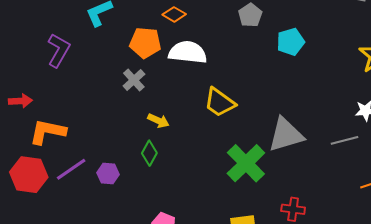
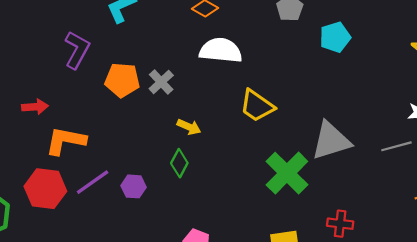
orange pentagon: (145, 43) -> (122, 80), moved

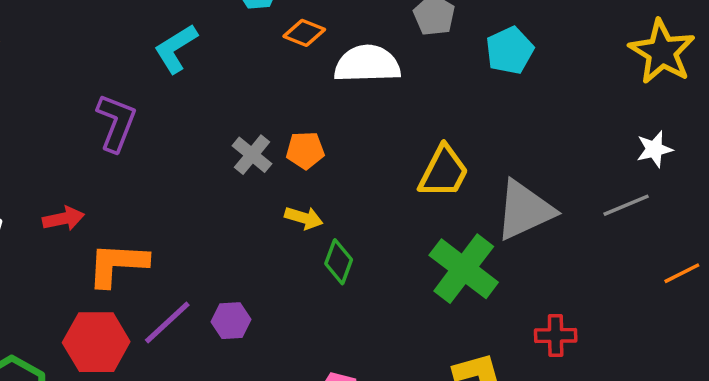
white semicircle: (221, 50) -> (367, 64), moved
orange pentagon: (122, 80) -> (305, 150), moved, size x0.7
yellow trapezoid: (257, 106) -> (444, 172), moved, turned -90
green diamond: (179, 163) -> (339, 262), moved

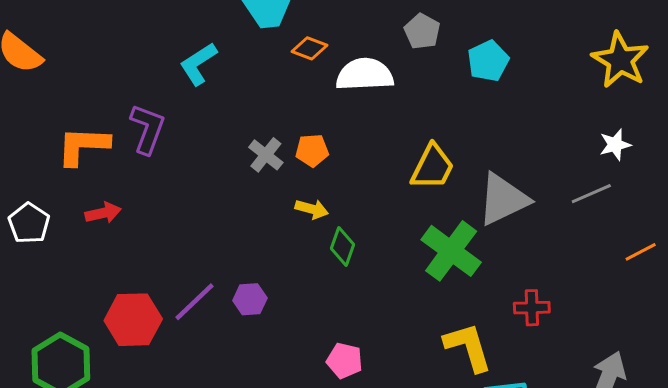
orange L-shape: (117, 264) -> (83, 146), moved

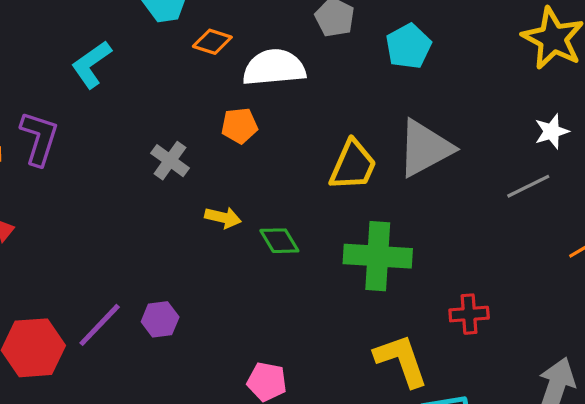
orange pentagon: (312, 150) -> (239, 126), moved
gray triangle: (503, 199) -> (425, 148), moved
green diamond: (342, 247) -> (279, 241), moved, turned -48
green cross: (451, 251) -> (378, 256), turned -30

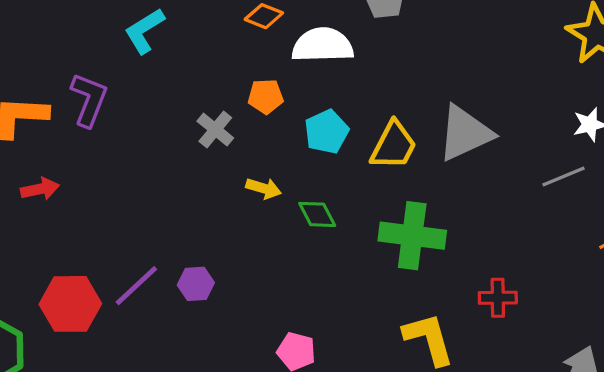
cyan pentagon: (408, 46) -> (326, 132), moved
orange pentagon: (239, 126) -> (266, 96), moved

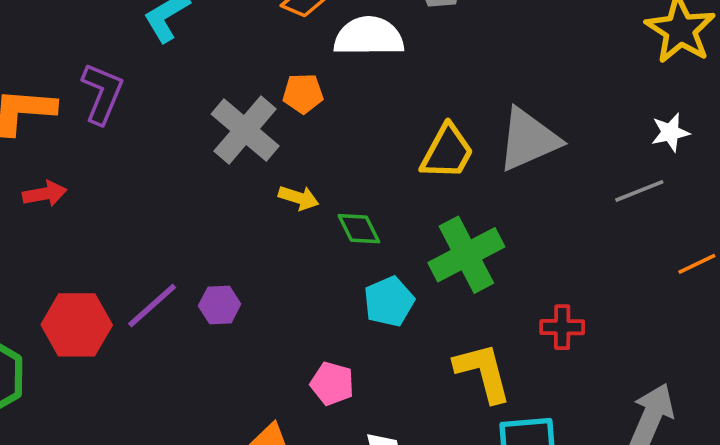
gray cross: (215, 130) -> (245, 130), size x1.6
cyan pentagon: (326, 132) -> (389, 302), moved
green cross: (412, 236) -> (466, 255), turned -36

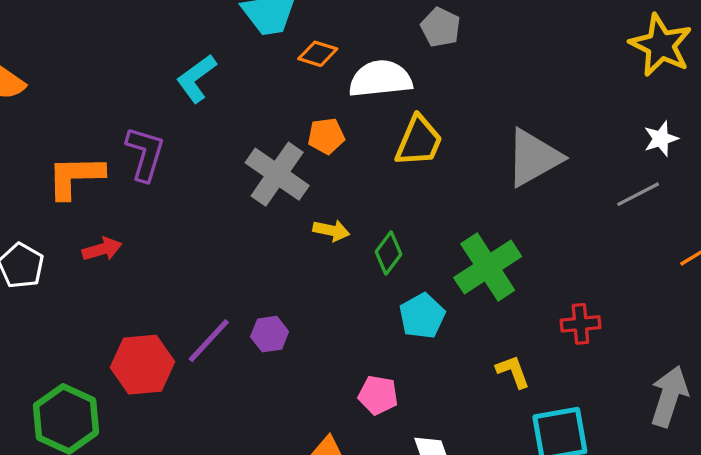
yellow trapezoid: (447, 152) -> (419, 141), moved
green diamond: (359, 229) -> (388, 253), turned 69
yellow L-shape: (483, 372) -> (513, 372), size x0.6

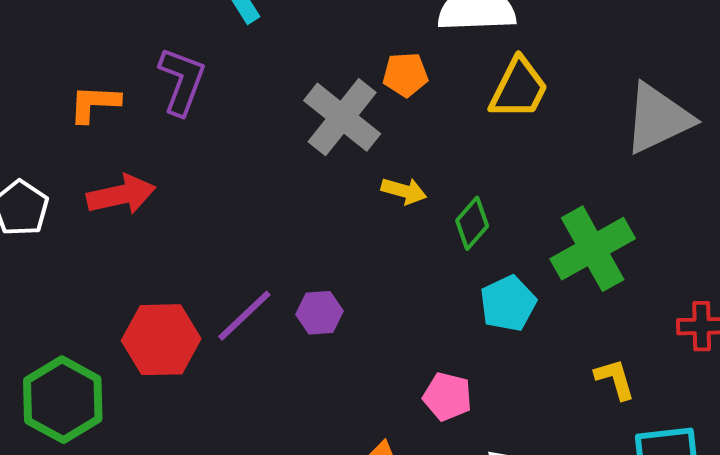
orange L-shape: (75, 177) -> (94, 103), size x0.7
red arrow: (102, 249) -> (121, 195), size x1.4

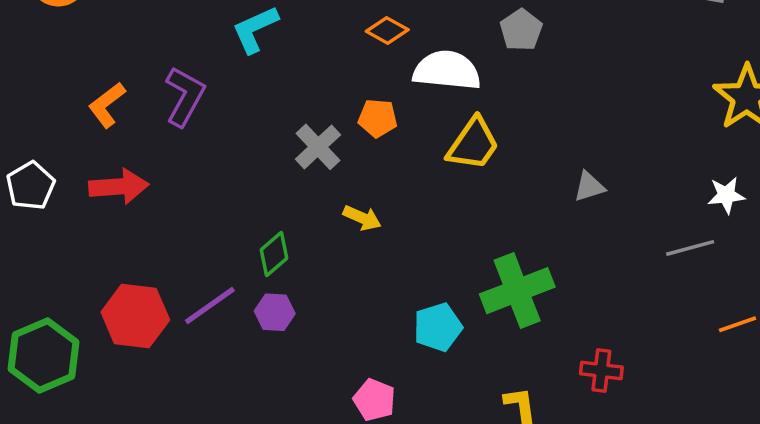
orange L-shape: (94, 103) -> (107, 105), turned -48
gray cross: (342, 117) -> (318, 147), size x0.7
gray triangle: (658, 118) -> (589, 187), size x0.5
green diamond: (472, 223) -> (274, 254), moved

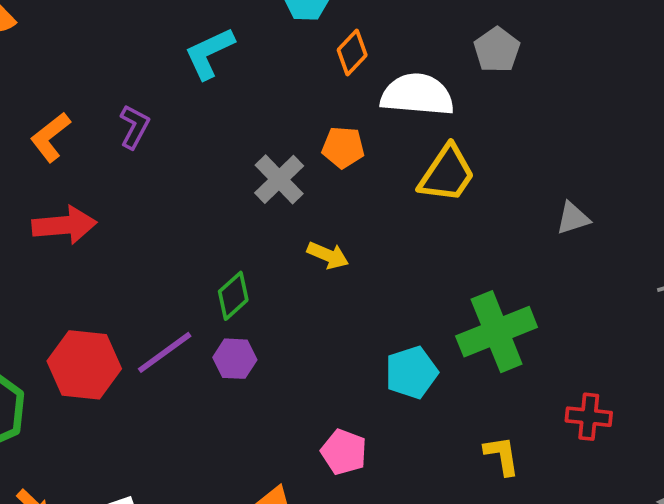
orange diamond: (387, 30) -> (352, 52), turned -75
purple L-shape: (185, 96) -> (134, 127), size x0.7

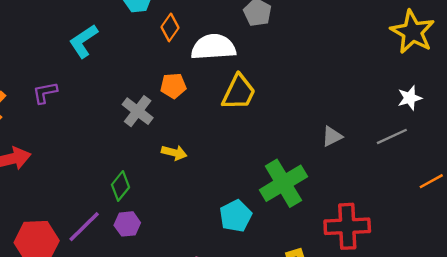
purple L-shape: (134, 127) -> (45, 93), turned -120
gray triangle: (573, 218) -> (332, 136), moved
red cross: (589, 417) -> (347, 226), size x1.6

